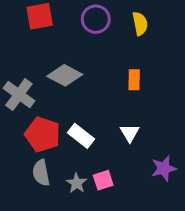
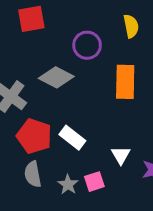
purple circle: (96, 19) -> (87, 45), moved
orange rectangle: (134, 80) -> (125, 82), size x1.6
white triangle: (130, 133) -> (121, 155), moved

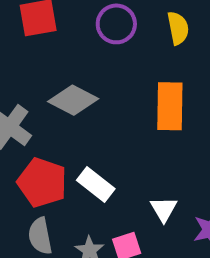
purple circle: (87, 45) -> (116, 24), moved

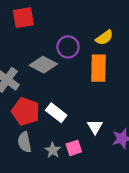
purple circle: (116, 24) -> (68, 47), moved
yellow semicircle: (178, 28) -> (104, 38), moved, turned 66

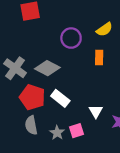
gray diamond: (43, 65) -> (47, 68), moved
orange rectangle: (98, 68) -> (99, 57), size x0.6

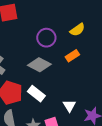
orange rectangle: (99, 57) -> (72, 56), turned 56
gray diamond: (47, 68) -> (39, 65), moved

